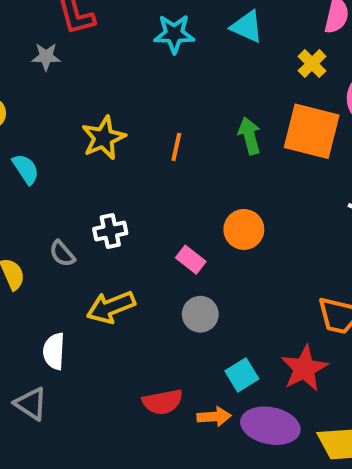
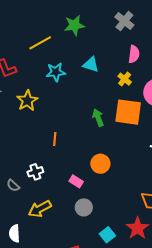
yellow star: (104, 138) -> (27, 101), moved
orange line: (176, 147) -> (55, 139), moved

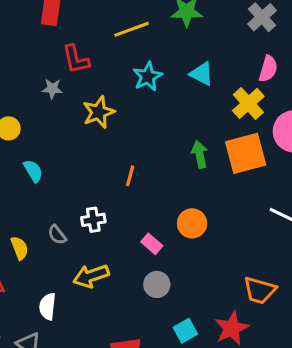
cyan star: (56, 72) -> (148, 77), turned -30
yellow cross: (125, 79) -> (248, 103), size x1.5
orange square: (128, 112) -> (246, 153), turned -32

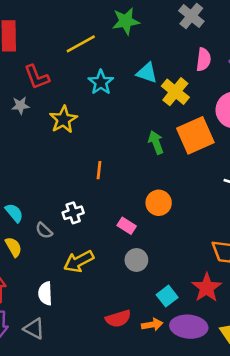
yellow cross: (248, 103) -> (175, 92), moved
cyan semicircle: (33, 171) -> (14, 213), moved

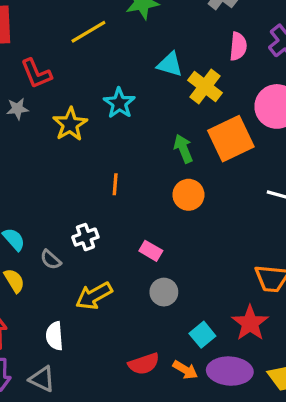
cyan star: (101, 82) -> (119, 103), moved
orange circle: (159, 203) -> (188, 195), moved
orange arrow: (152, 325) -> (185, 370), turned 42

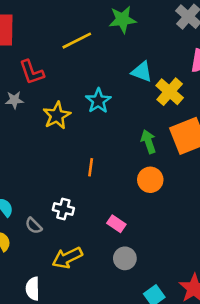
white cross: (85, 237) -> (63, 209), turned 30

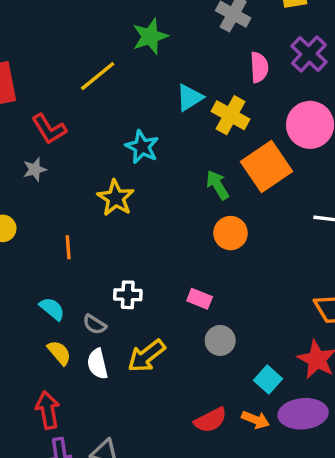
cyan triangle: (142, 72) -> (189, 98), turned -40
yellow star: (57, 116) -> (116, 198), moved
orange line: (91, 167) -> (68, 247), moved
white semicircle: (33, 289) -> (97, 364), moved

